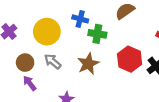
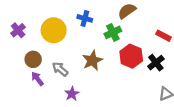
green cross: (97, 34) -> (113, 32), moved, turned -35
gray arrow: (53, 61) -> (60, 69), moved

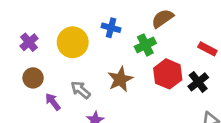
brown circle: (33, 59) -> (33, 78), moved

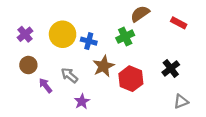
blue cross: (111, 28) -> (89, 41), moved
red rectangle: (207, 49) -> (179, 23), moved
red hexagon: (168, 74) -> (131, 79), moved

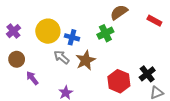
black cross: (171, 68) -> (147, 74), moved
gray arrow: (69, 75) -> (62, 57), moved
red hexagon: (131, 79) -> (119, 81), moved

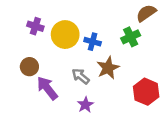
purple cross: (13, 31) -> (35, 26), moved, turned -32
gray arrow: (62, 57) -> (81, 76), moved
purple arrow: (32, 78) -> (47, 88), size x1.5

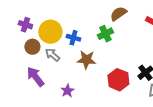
brown circle: (29, 67) -> (32, 47), moved
brown star: (108, 68) -> (86, 60), turned 30
gray arrow: (81, 76) -> (52, 55), moved

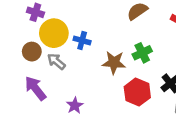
purple cross: (25, 25) -> (35, 12), moved
green cross: (105, 34) -> (142, 53), moved
brown star: (86, 60) -> (114, 63), moved

